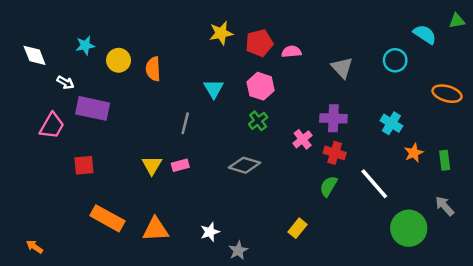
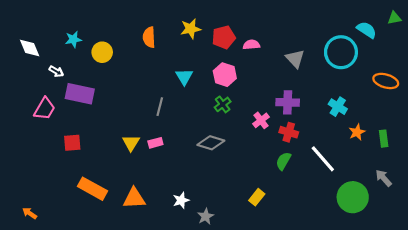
cyan circle: (395, 60) -> (341, 52), size x1.6
orange semicircle: (153, 69) -> (149, 37), moved

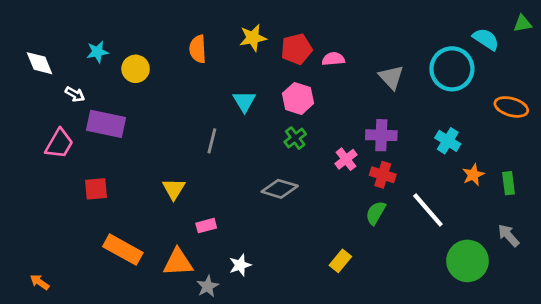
pink rectangle: (155, 143) -> (206, 226), moved
gray star: (206, 216) -> (208, 286), moved

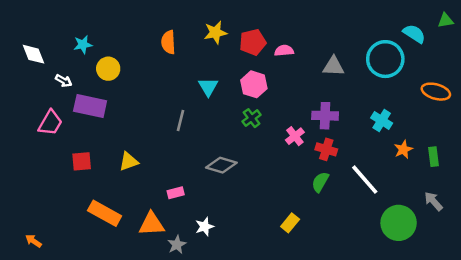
yellow circle: (136, 69) -> (108, 69), moved
gray triangle: (391, 77) -> (333, 66), turned -45
yellow triangle: (174, 189) -> (129, 161), moved, turned 40
gray diamond: (280, 189) -> (221, 165), moved

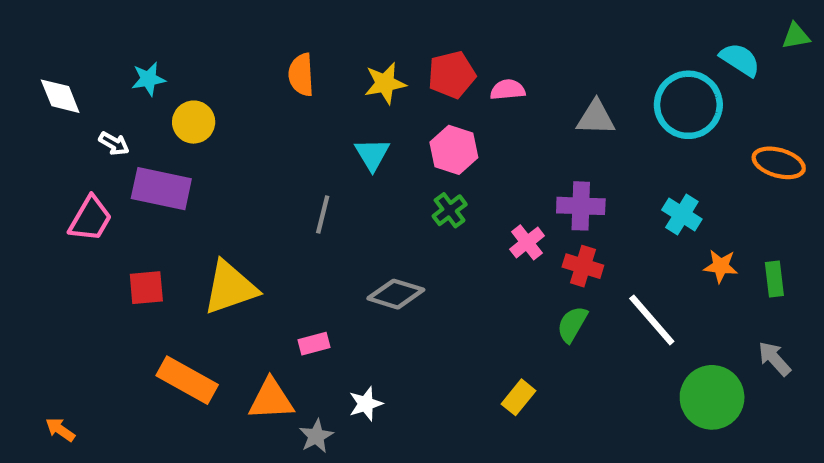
yellow star: (215, 33) -> (385, 83), moved
orange star: (403, 149) -> (721, 266), turned 30
yellow triangle: (129, 161) -> (230, 288), size x1.6

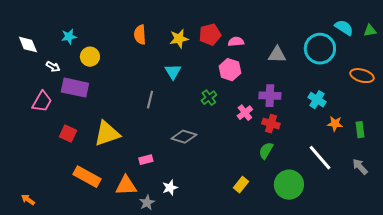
green triangle: (796, 36) -> (370, 31), moved
pink hexagon: (454, 150) -> (230, 70), moved
red square: (146, 288) -> (68, 134), turned 30
white line: (652, 320) -> (320, 158), moved
green circle: (712, 397) -> (289, 185), moved

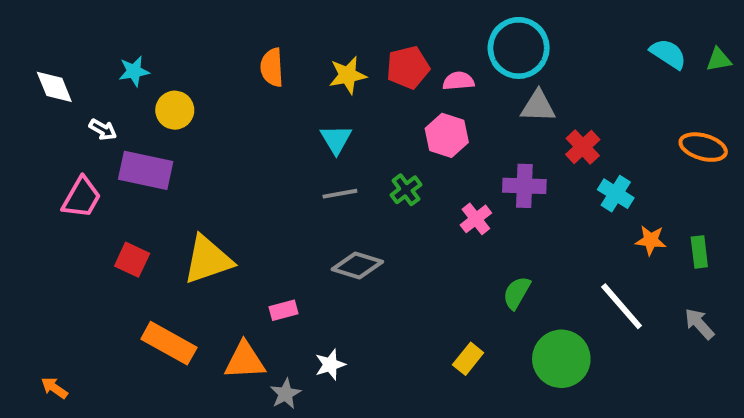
cyan circle: (320, 49) -> (519, 48), moved
gray line: (150, 100) -> (340, 194), moved, turned 66
red cross: (271, 124) -> (583, 147), moved, turned 30

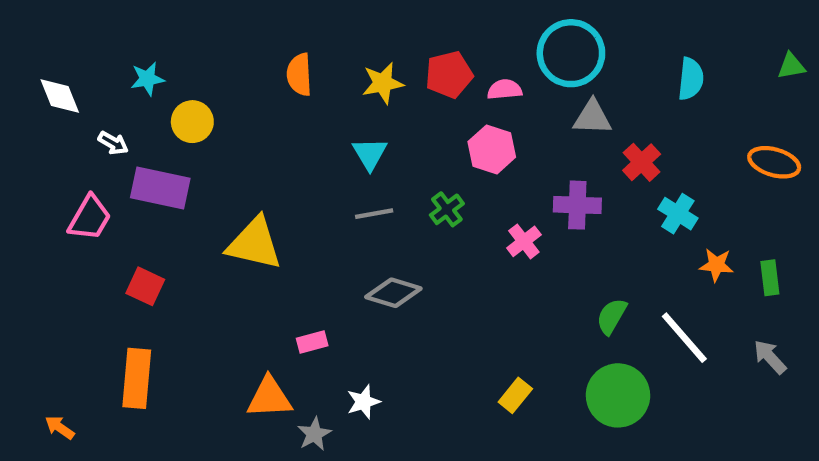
cyan semicircle: (668, 54) -> (691, 79), moved, turned 63
yellow triangle: (208, 260) -> (254, 244), moved, turned 32
green semicircle: (517, 293) -> (612, 316), moved
orange rectangle: (169, 343) -> (137, 378), moved, turned 66

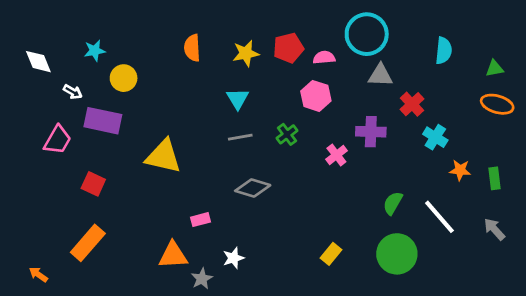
green triangle: (791, 66) -> (494, 68), moved
orange rectangle: (137, 378) -> (88, 243), turned 36

